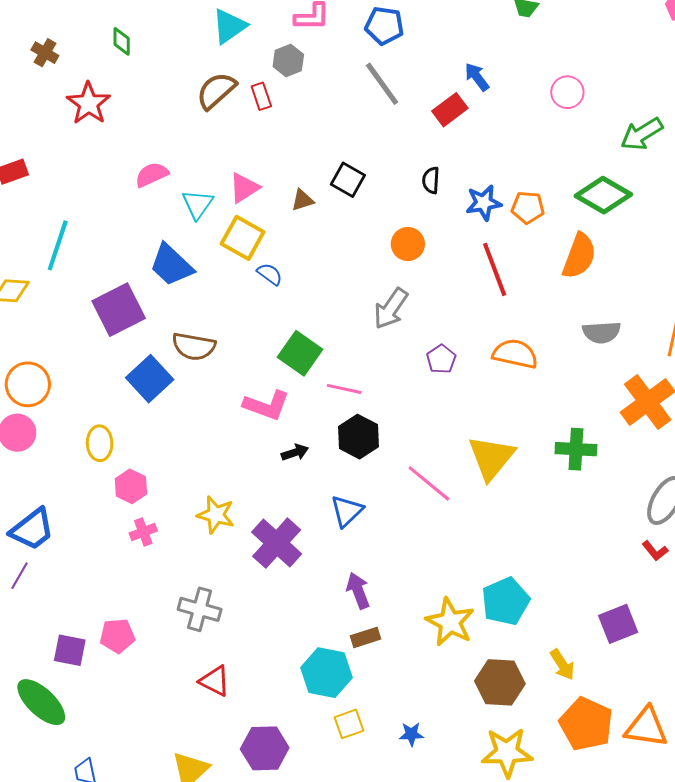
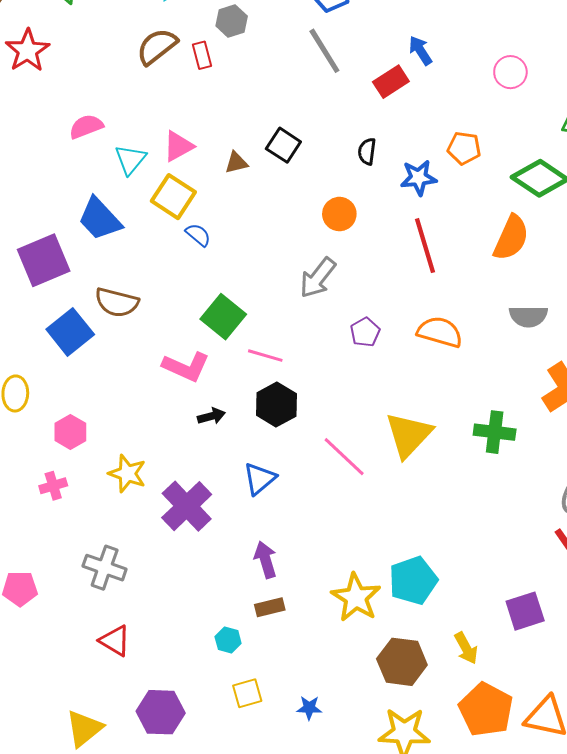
orange pentagon: (528, 207) -> (464, 148), moved
pink hexagon: (131, 486) -> (70, 432), moved
cyan hexagon: (326, 673) -> (228, 640), size x0.5

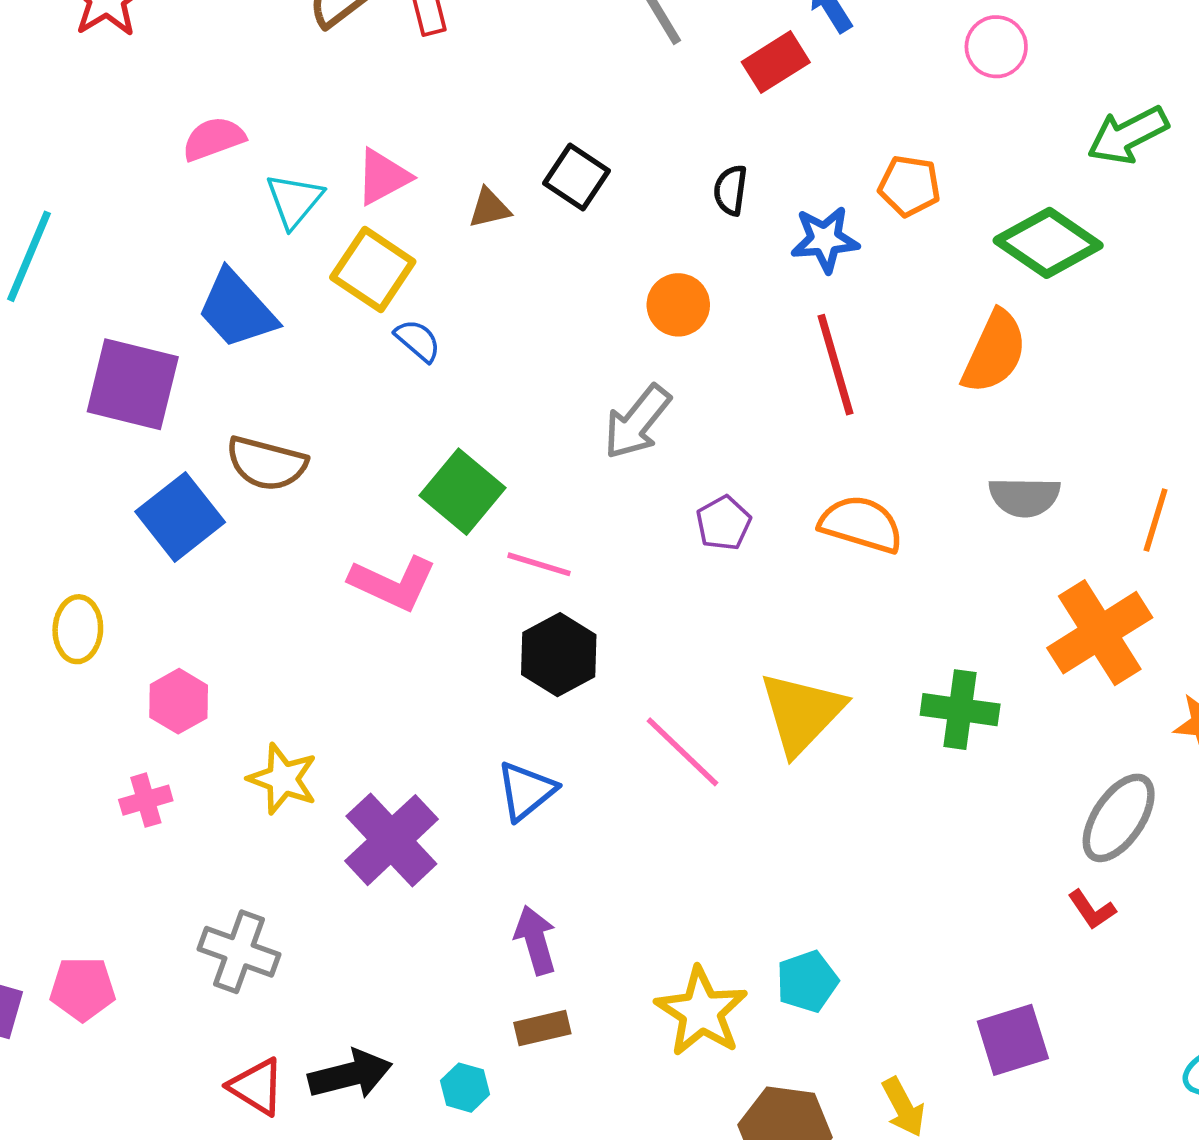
purple square: (44, 260) -> (133, 384), turned 36
black arrow: (211, 416) -> (350, 1074), moved, size x1.6
cyan pentagon: (413, 580) -> (807, 981), size x0.7

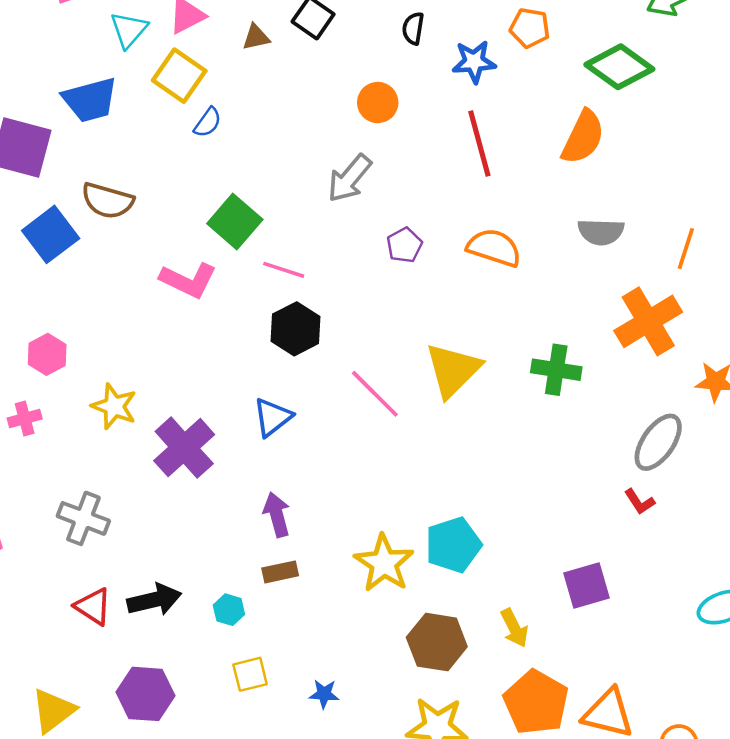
blue trapezoid: (237, 309) -> (90, 100), turned -64
blue semicircle: (418, 341) -> (208, 122), turned 84
cyan pentagon: (807, 981) -> (453, 545), size x1.4

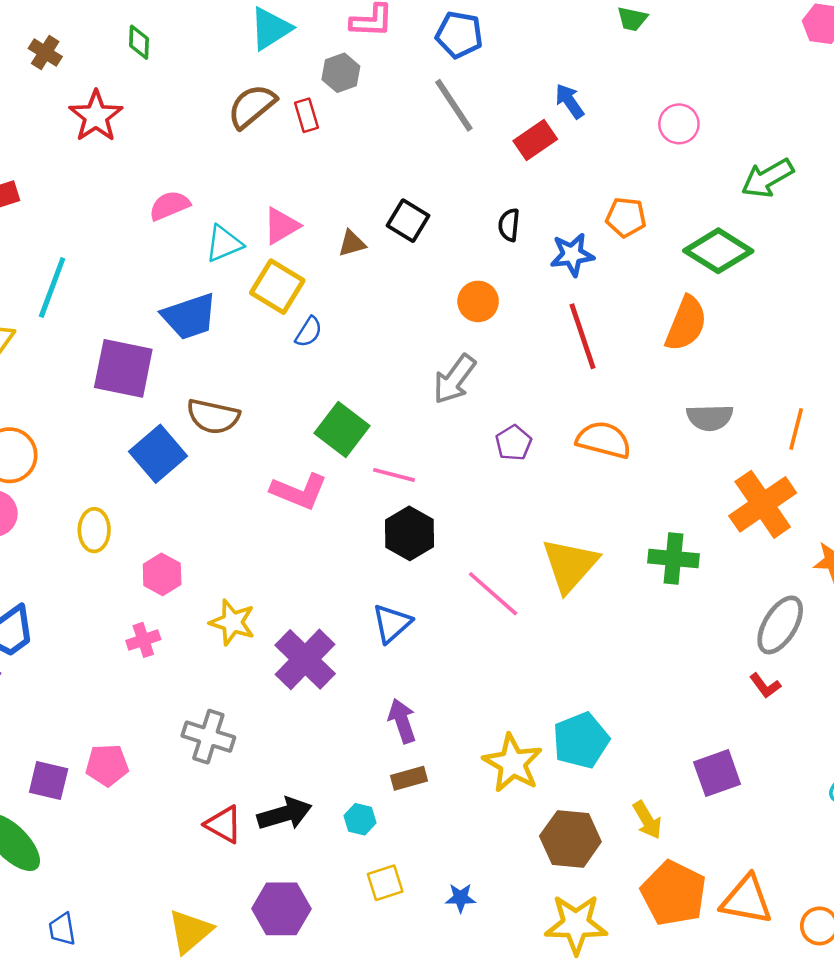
cyan triangle: (129, 30) -> (224, 244), turned 30

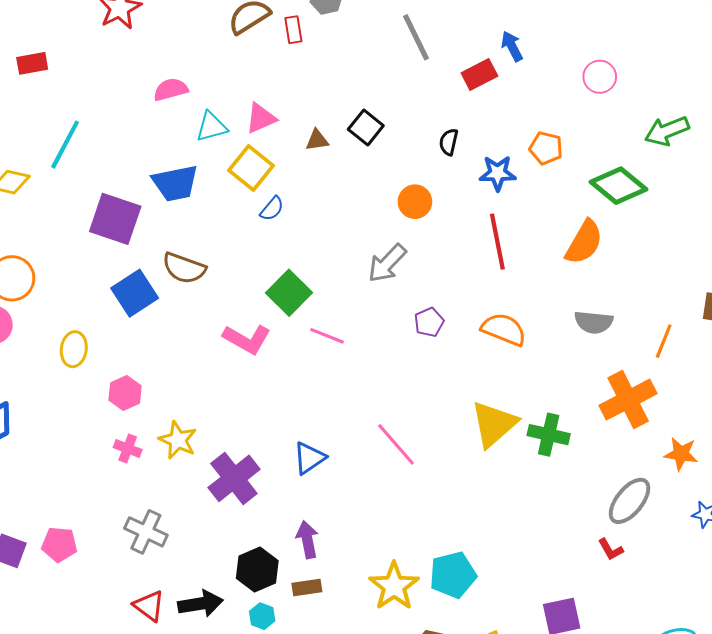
black hexagon: (409, 533) -> (257, 570), moved
yellow triangle: (570, 565) -> (494, 424), moved
pink cross: (143, 640) -> (128, 449), moved, turned 32

